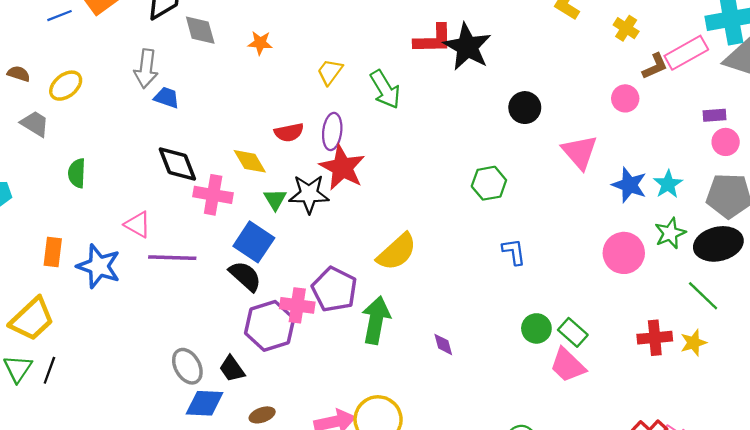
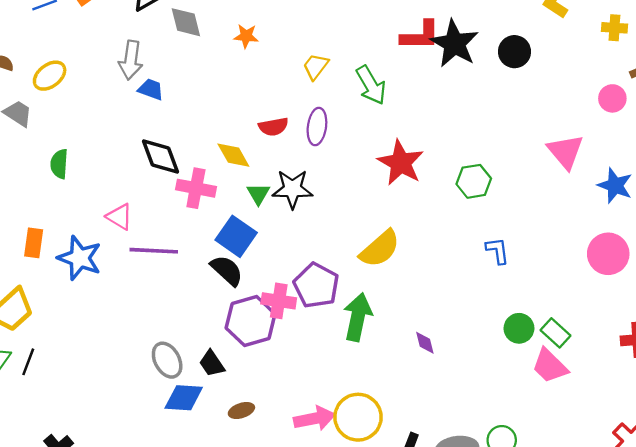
yellow cross: (626, 28) -> (614, 28), turned -30
black circle: (525, 108) -> (514, 52), moved
red star: (342, 168) -> (401, 163), moved

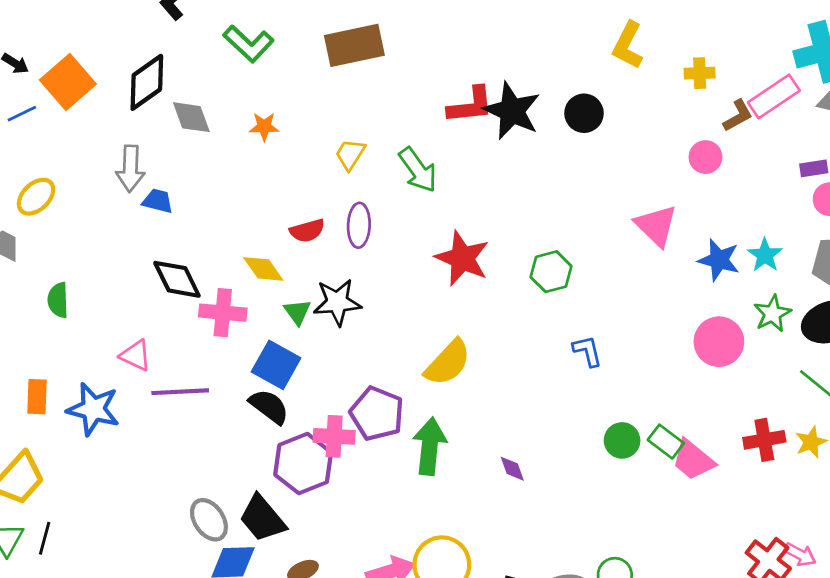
black trapezoid: (212, 364) -> (262, 518), size x1.5
pink trapezoid: (550, 366) -> (693, 460), moved

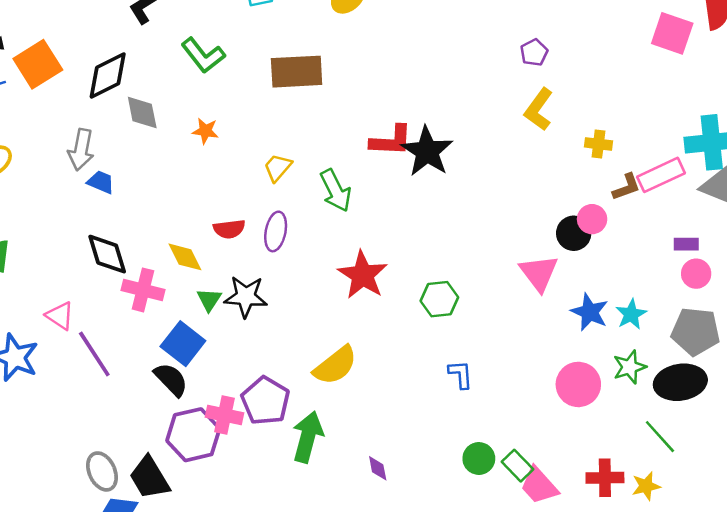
black circle: (584, 113) -> (574, 233), moved
purple line: (180, 392) -> (94, 354), turned 51

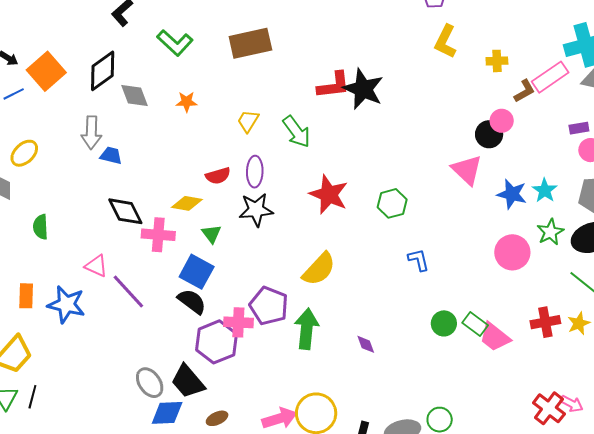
yellow diamond: (185, 257) -> (187, 203), turned -44
black star: (246, 297) -> (256, 210), moved

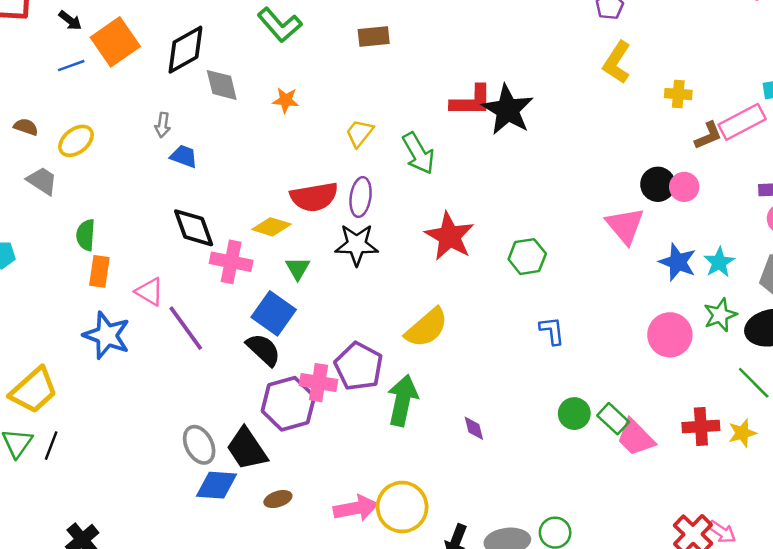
brown rectangle: (250, 43) -> (374, 37), size x0.6
pink circle: (502, 121) -> (684, 187), moved
gray arrow: (91, 133) -> (163, 125), size x0.6
red semicircle: (218, 176) -> (314, 197), size x1.5
orange rectangle: (26, 296) -> (99, 271), moved

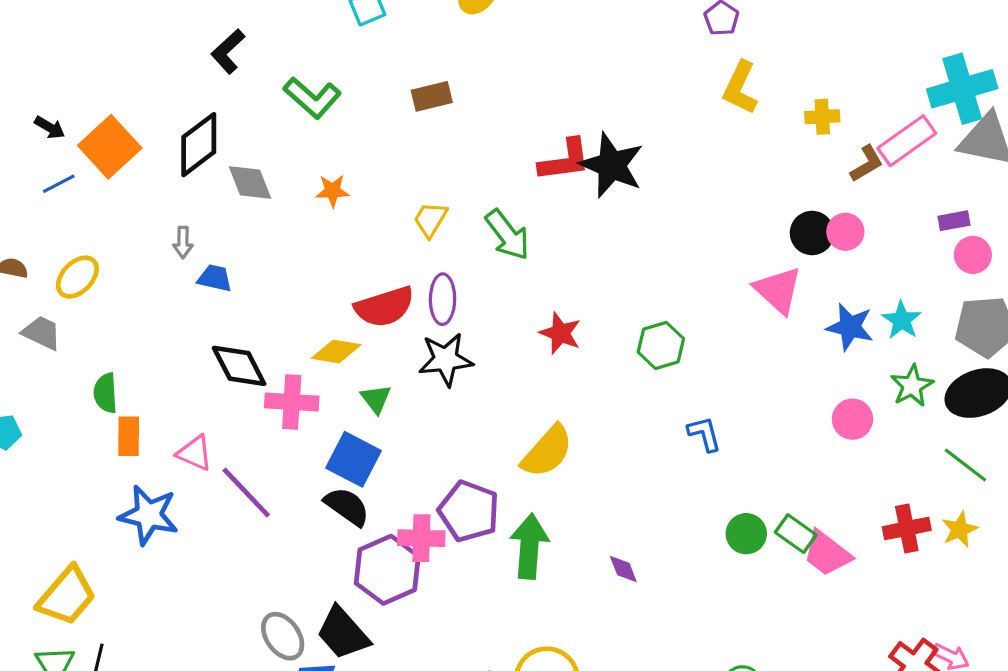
red star: (449, 236) -> (560, 333), size x0.7
pink circle: (670, 335) -> (852, 419), size x0.7

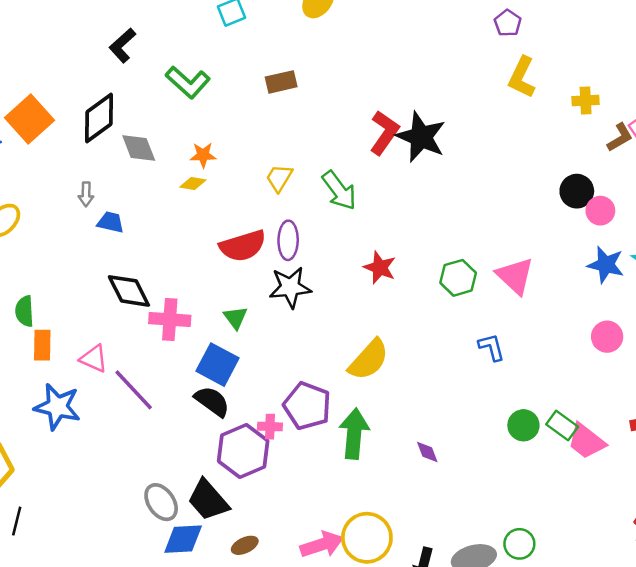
red L-shape: (565, 160) -> (384, 133), turned -48
pink circle: (845, 232) -> (600, 211), moved
pink triangle: (778, 290) -> (515, 276), moved
yellow diamond: (336, 351) -> (193, 184), moved, size x0.7
pink cross: (421, 538) -> (270, 427), size x0.7

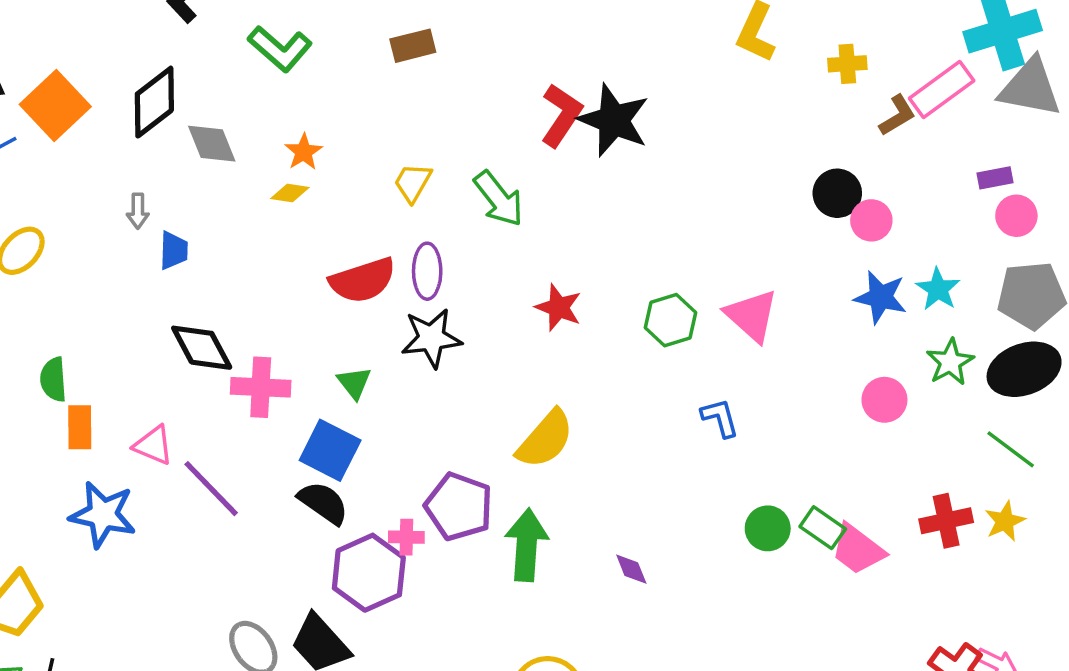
orange star: (203, 155) -> (304, 152), turned -30
blue trapezoid: (111, 222) -> (174, 250), turned 80

